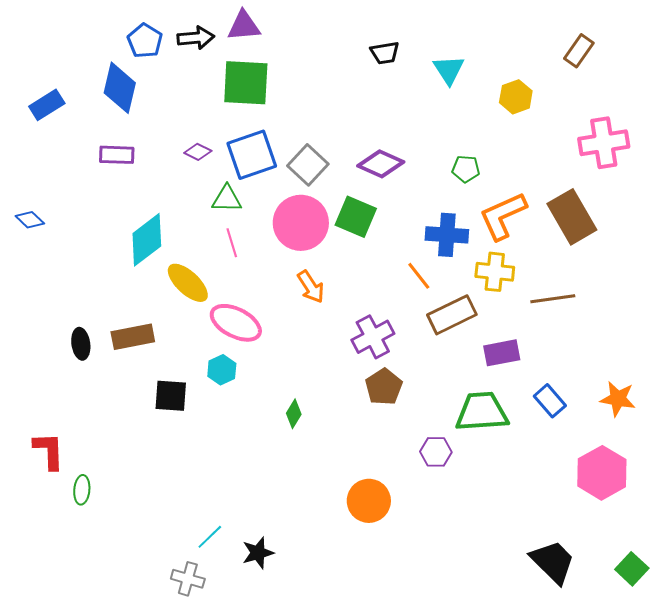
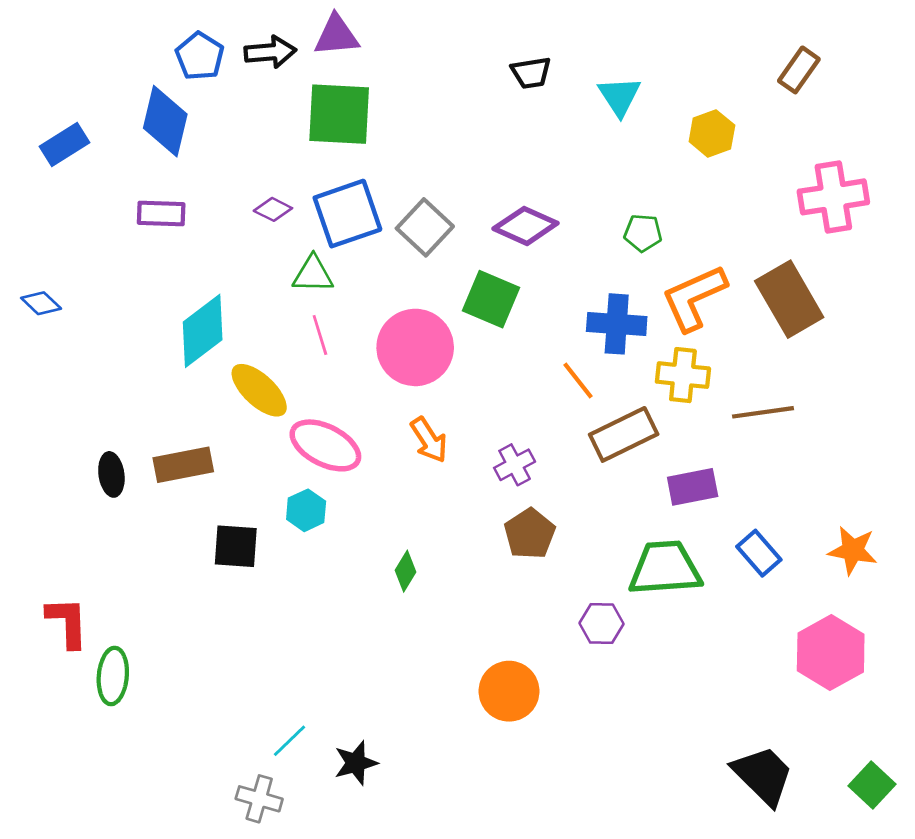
pink circle: (301, 223) -> (415, 347), moved
orange arrow: (311, 287) -> (429, 440), moved
purple cross: (373, 337) -> (515, 465), size x0.7
green ellipse: (82, 490) -> (113, 676), size x1.4

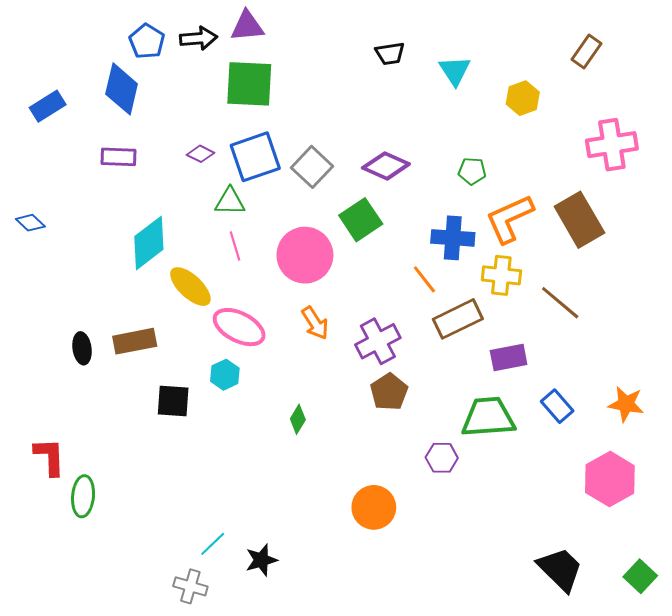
green square: (491, 299) -> (361, 220), turned 33
brown line: (763, 412) -> (560, 303), turned 48
purple cross: (515, 465) -> (378, 341), size x1.5

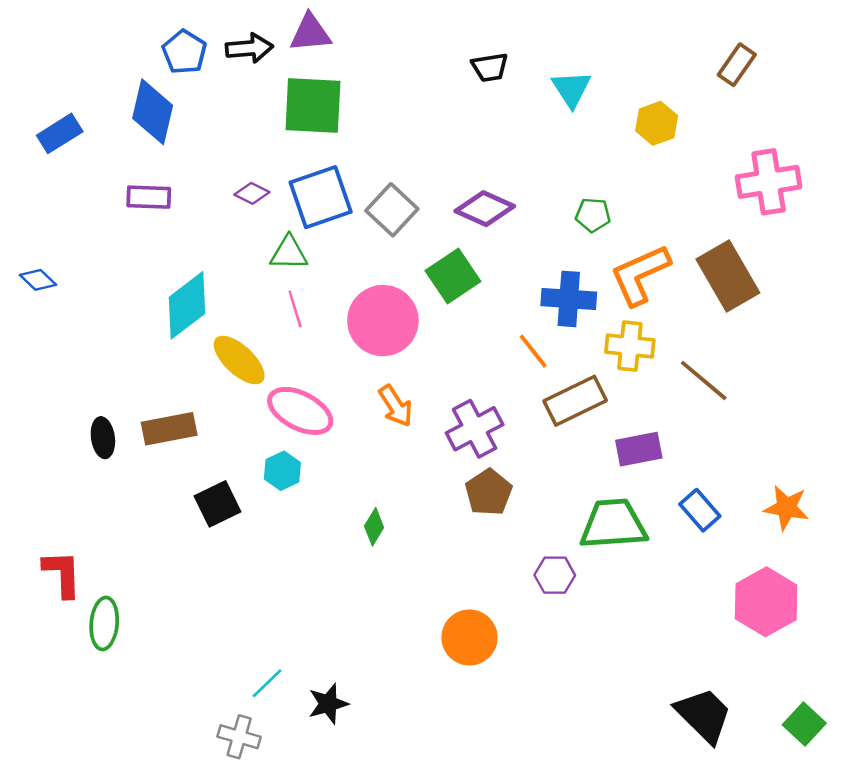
black square: (173, 401) -> (217, 504), turned -30

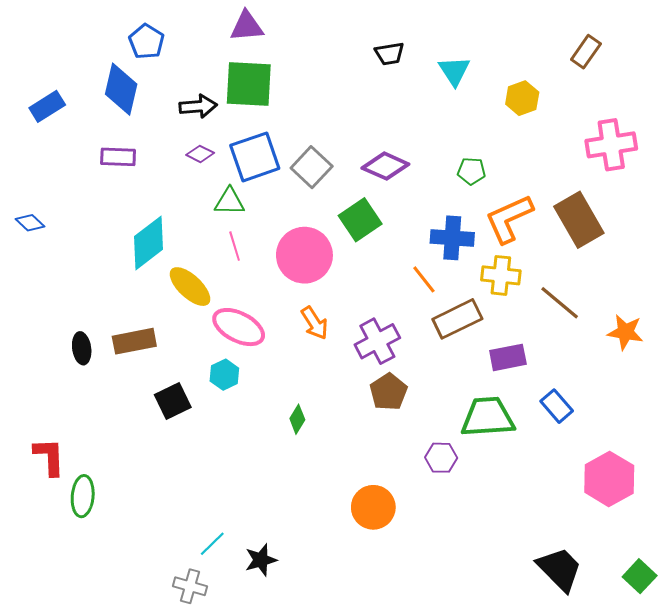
black arrow: (249, 48) -> (198, 106), moved
orange star: (786, 508) -> (625, 332), moved

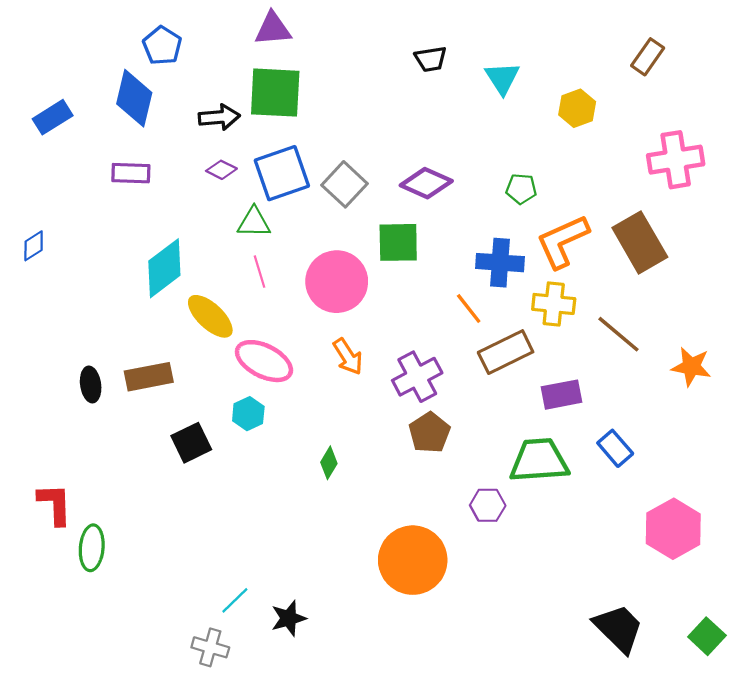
green square: (360, 220) -> (398, 242), turned 33
blue diamond: (30, 223) -> (34, 246), turned -76
orange circle: (373, 507) -> (413, 560), size x1.4

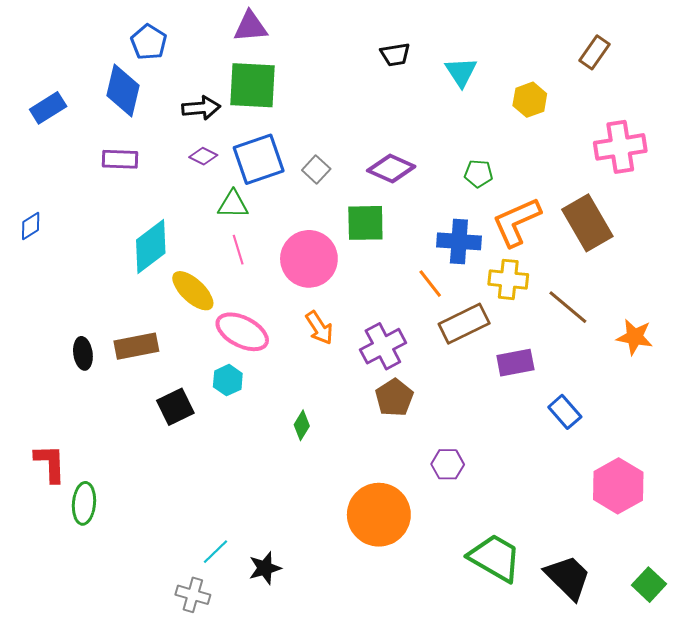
gray square: (345, 184) -> (316, 169), size x0.7
green trapezoid: (539, 461) -> (495, 558), moved, turned 34

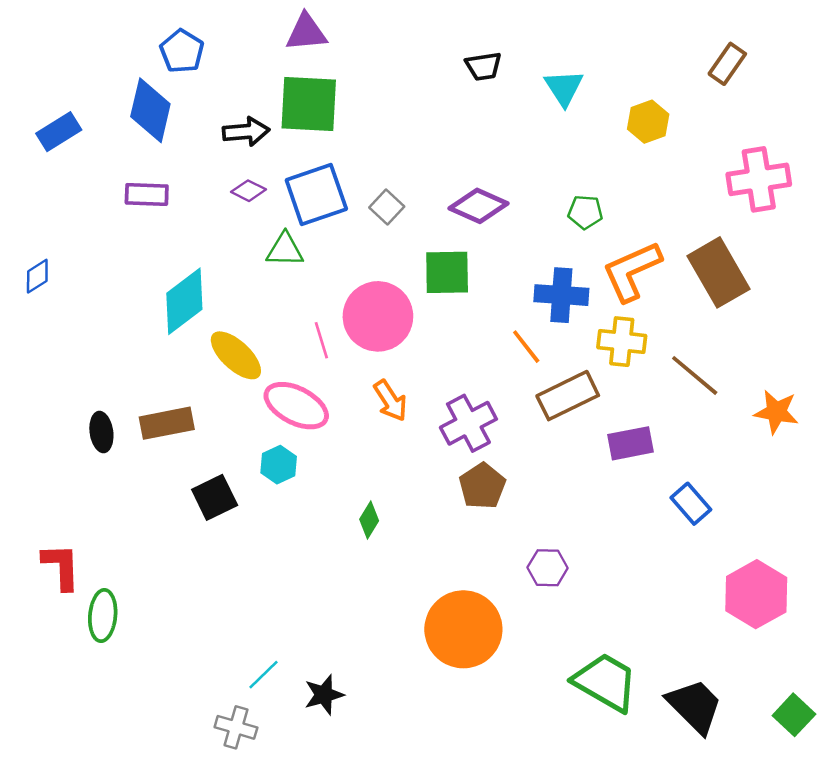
pink line: (238, 250) -> (321, 340), moved

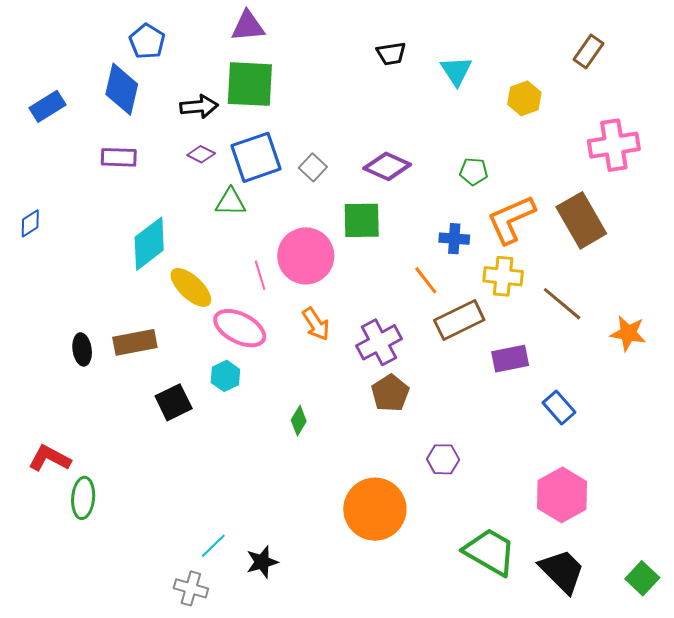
blue cross: (561, 295) -> (454, 239), size x0.7
red L-shape: (61, 566) -> (50, 458), turned -60
pink hexagon: (756, 594) -> (562, 495), moved

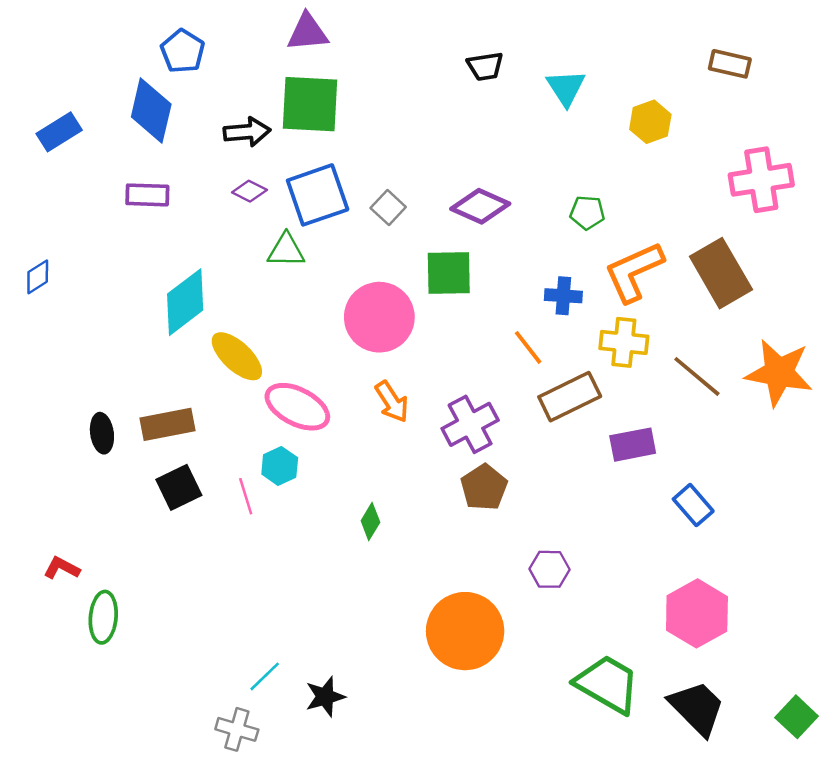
brown rectangle: (588, 52) -> (730, 64), turned 68
pink line: (260, 275) -> (246, 496), moved
orange star: (628, 333) -> (779, 373), moved, size x1.5
black square: (174, 402) -> (179, 487), moved
red L-shape: (50, 458) -> (62, 568), size x0.7

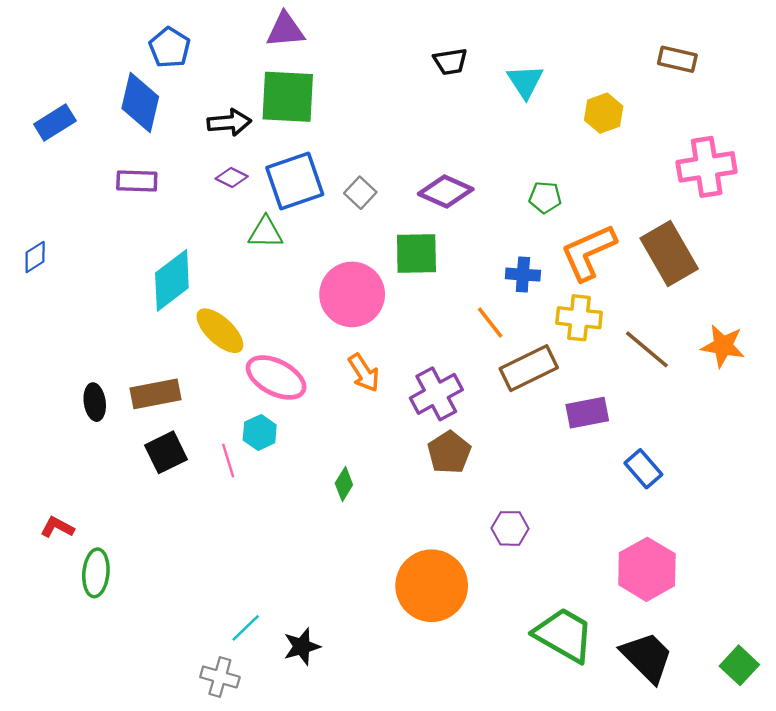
orange star: (779, 373) -> (723, 346), size x0.7

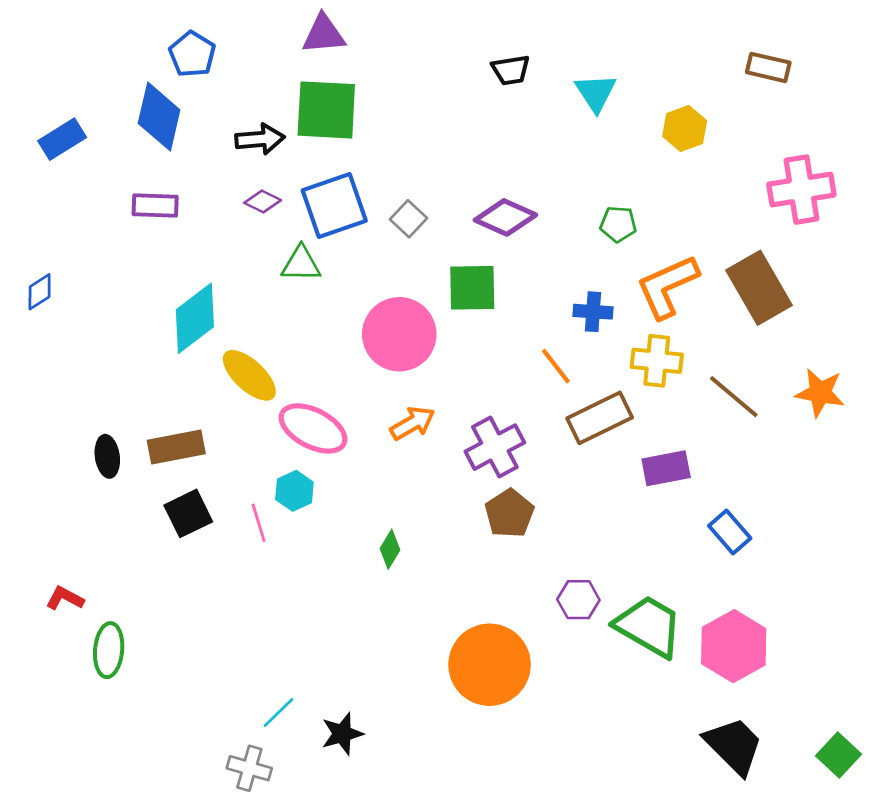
orange arrow: (364, 373) -> (413, 423), turned -87
green trapezoid: (564, 635) -> (649, 626), moved

